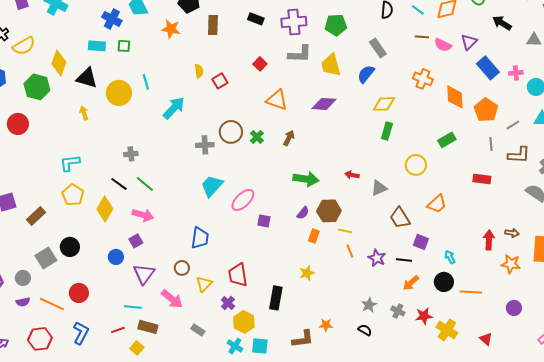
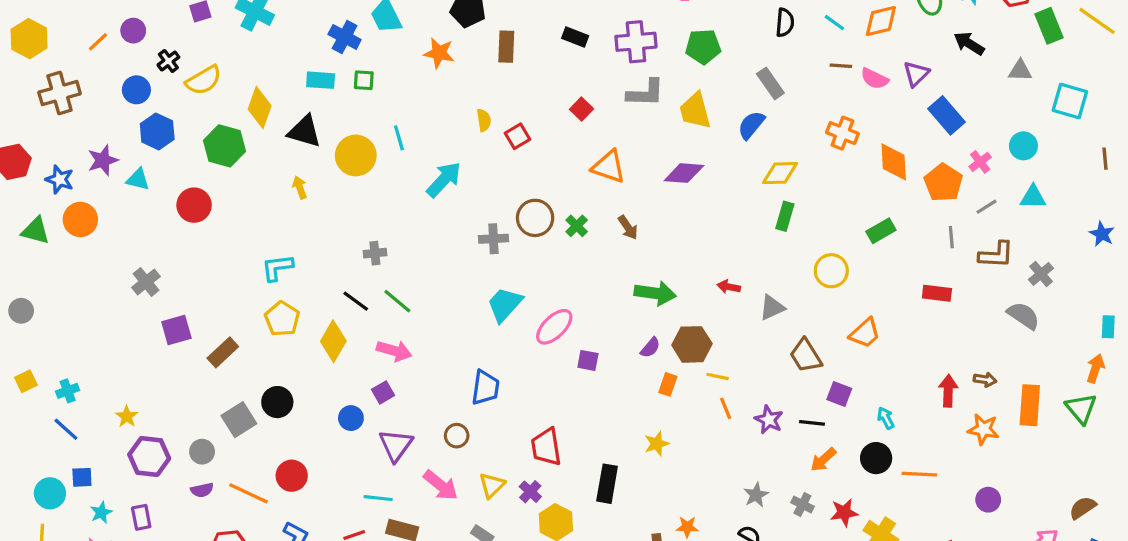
pink cross: (516, 73) -> (980, 162), moved, turned -32
brown arrow: (289, 138) -> (628, 228), turned 119
yellow triangle: (204, 284) -> (492, 485), moved

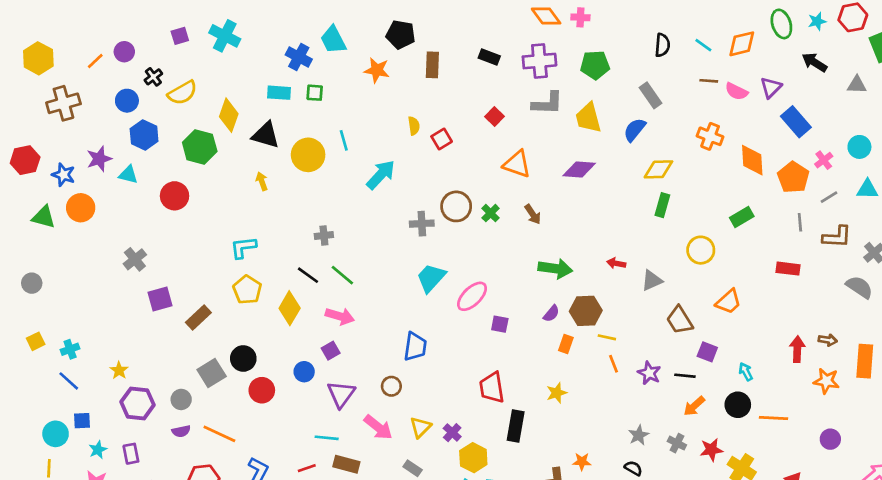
red trapezoid: (546, 447) -> (492, 388), moved
red circle: (292, 476) -> (262, 390), moved

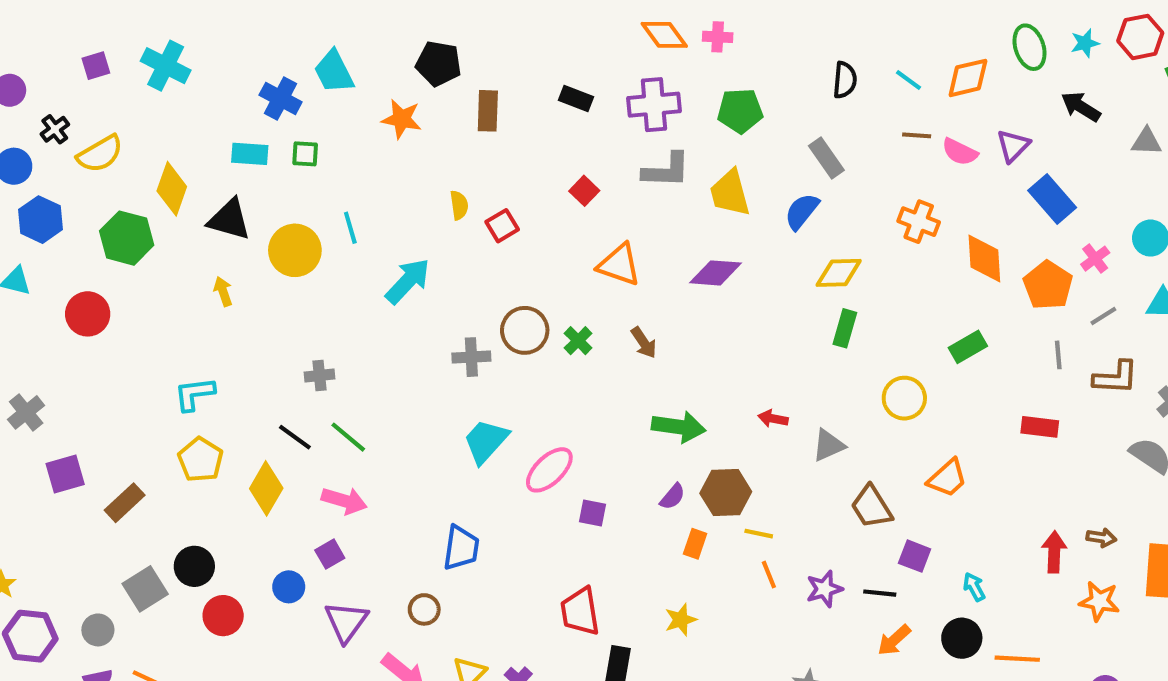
purple star: (649, 373) -> (824, 589), turned 30

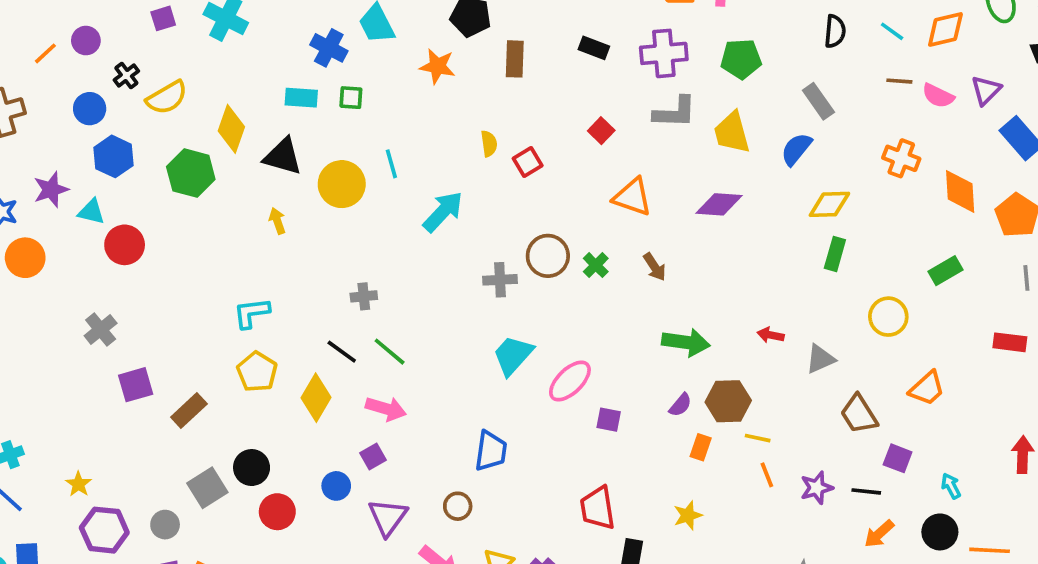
red circle: (88, 314) -> (125, 245), moved

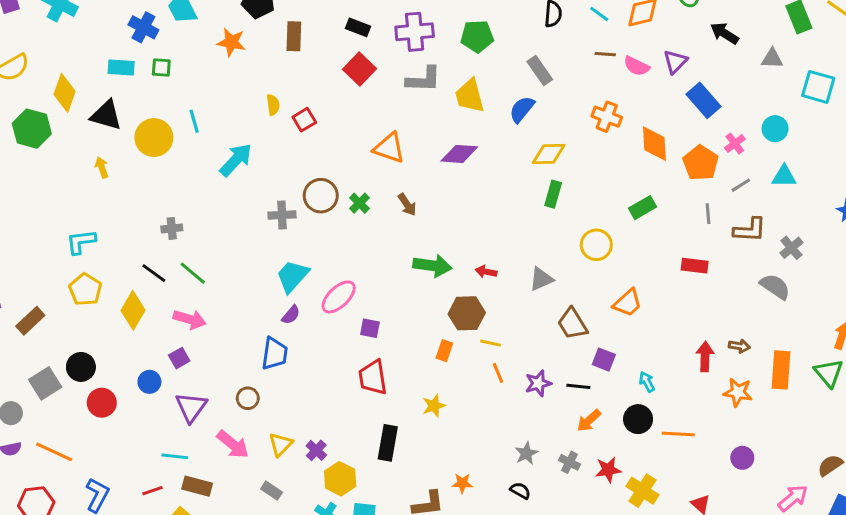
red square: (601, 131) -> (359, 69), moved, size x1.5
red arrow: (771, 335) -> (486, 272), moved
purple semicircle: (680, 405) -> (291, 315), moved
red trapezoid: (598, 508) -> (373, 377), moved

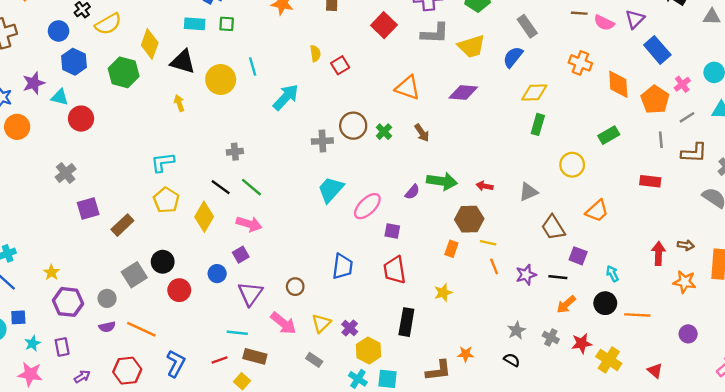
yellow trapezoid: (470, 96) -> (472, 46), turned -92
purple semicircle: (291, 315) -> (412, 192), moved
blue trapezoid: (275, 354) -> (343, 266), moved

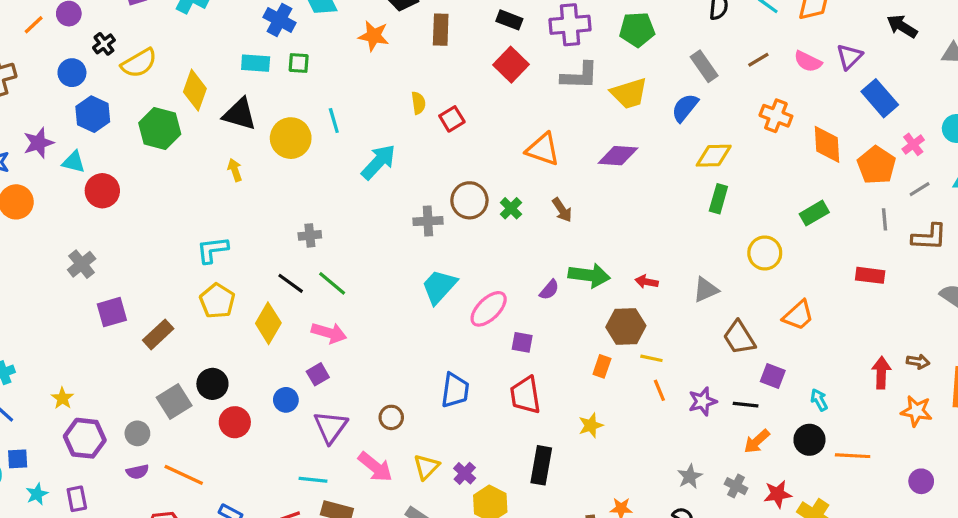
brown line: (579, 13) -> (758, 60), moved, turned -35

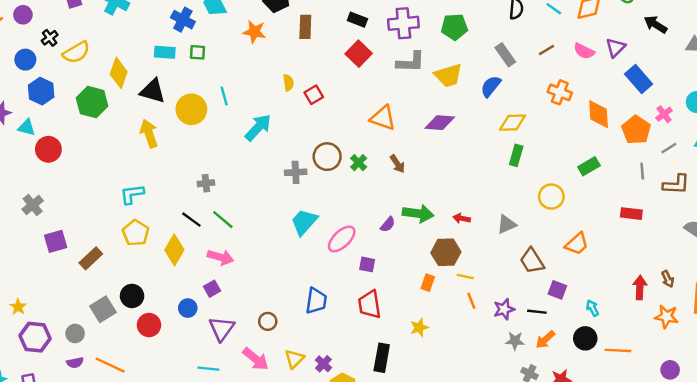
yellow arrow: (235, 170) -> (149, 134), size x1.6
brown arrow: (918, 362) -> (668, 279), turned 56
gray star: (690, 476) -> (515, 341), moved, turned 30

